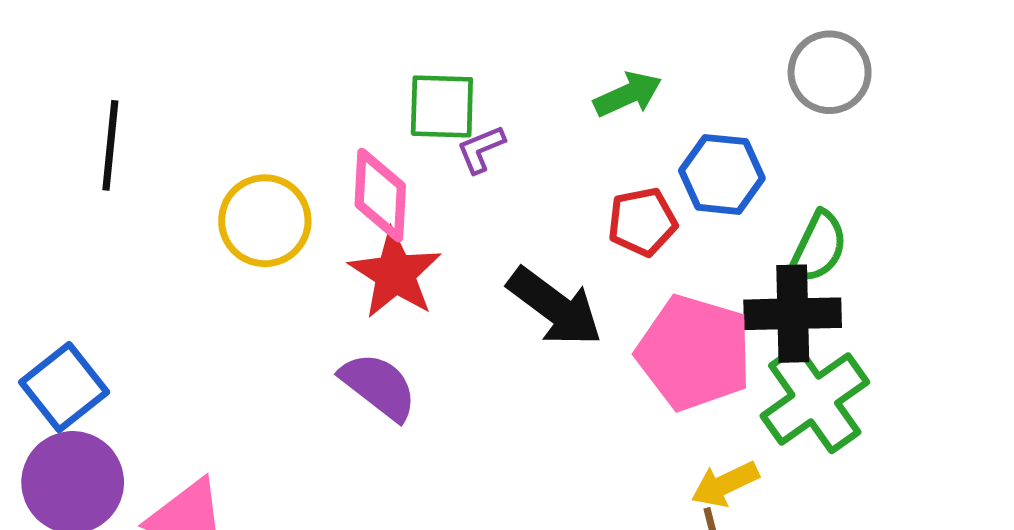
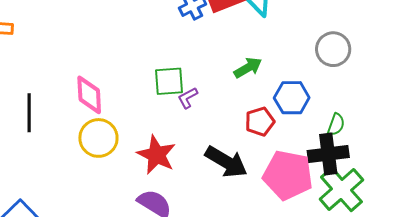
pink diamond: (380, 195) -> (89, 95), moved
green semicircle: (818, 247) -> (336, 125), size x0.7

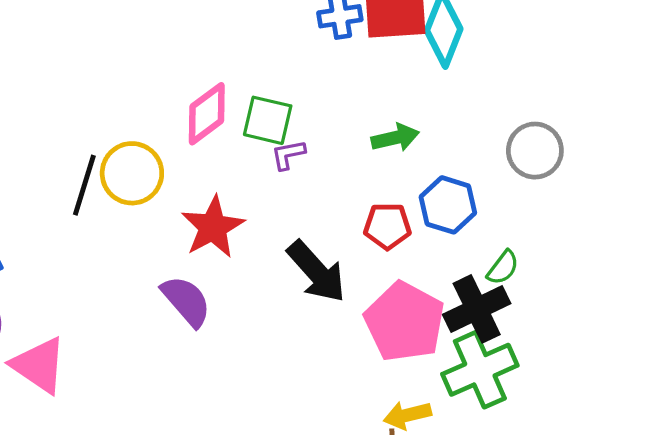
pink diamond: (89, 95) -> (207, 114), moved, turned 39
black line: (29, 113) -> (84, 185), moved
black cross: (328, 154) -> (477, 309), turned -36

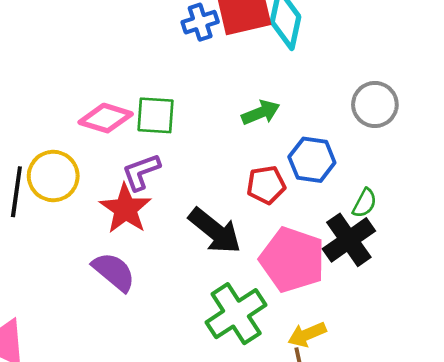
pink diamond: (207, 114) -> (106, 118), turned 63
purple L-shape: (288, 155) -> (141, 172), moved, size x1.4
green cross: (480, 370) -> (236, 314), moved

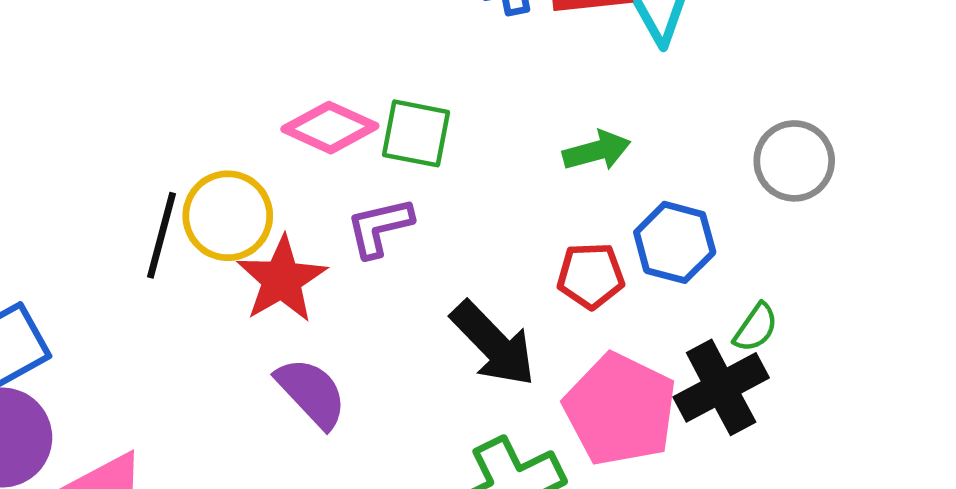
red star: (126, 209) -> (282, 279), moved

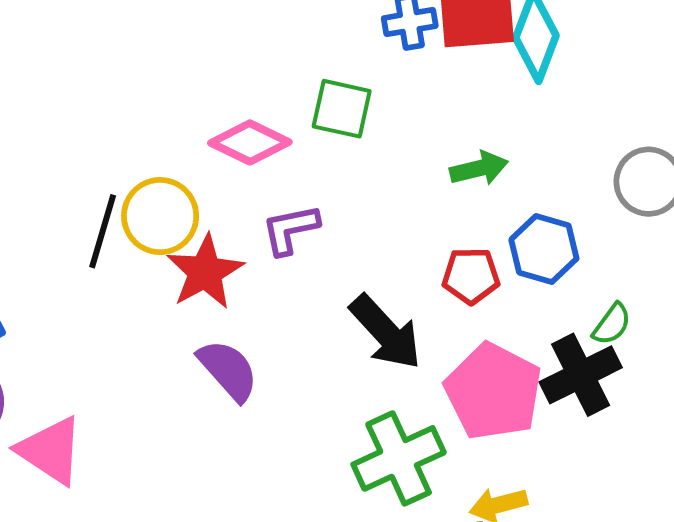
green square: (416, 133) -> (342, 109), moved

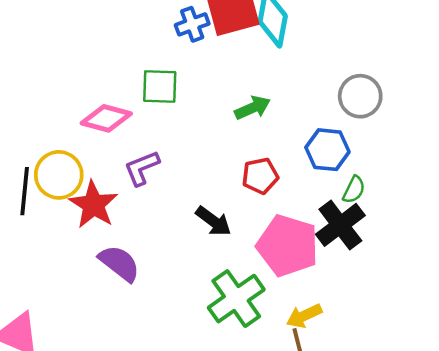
blue hexagon: (544, 249) -> (327, 150), moved
black arrow: (386, 332) -> (213, 221), size x0.7

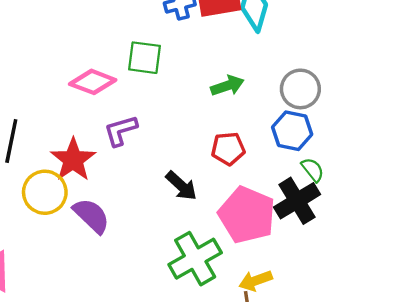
gray circle: (360, 96) -> (300, 89), moved
yellow circle: (59, 175) -> (45, 192), moved
green semicircle: (354, 190) -> (313, 170), turned -70

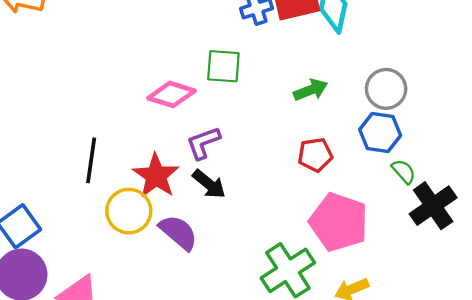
black arrow: (181, 186) -> (209, 184), moved
black cross: (297, 201) -> (433, 206), moved

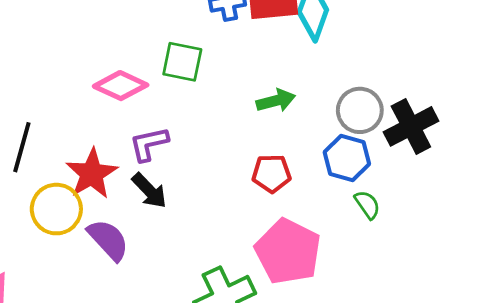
black cross: (433, 206) -> (411, 126), moved

